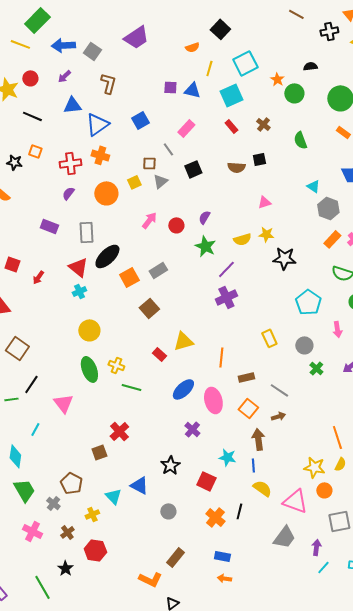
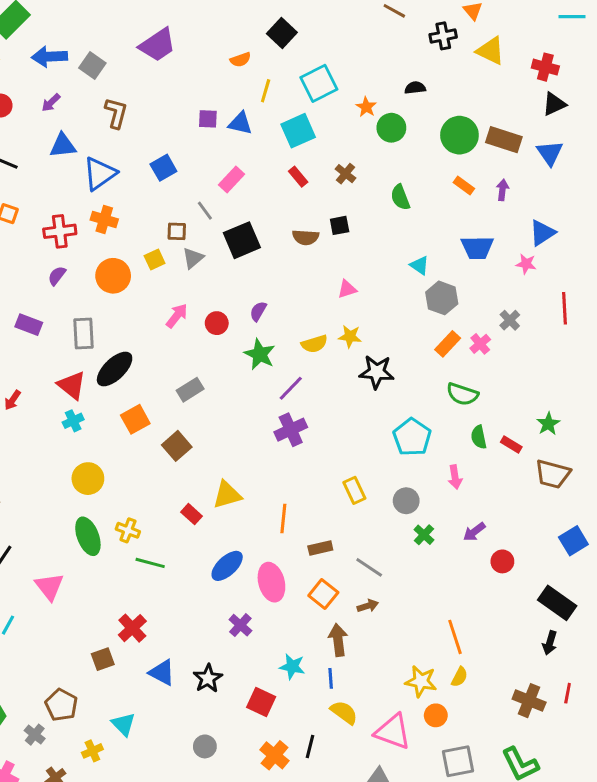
black square: (193, 169) -> (242, 240), size x1.4
orange square: (129, 277) -> (135, 419), moved
blue triangle: (139, 485) -> (162, 672), moved

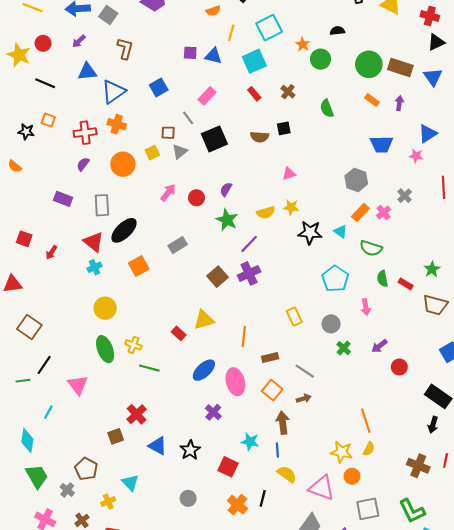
cyan triangle: (420, 265) -> (340, 231), moved
brown square: (177, 446) -> (218, 277), moved

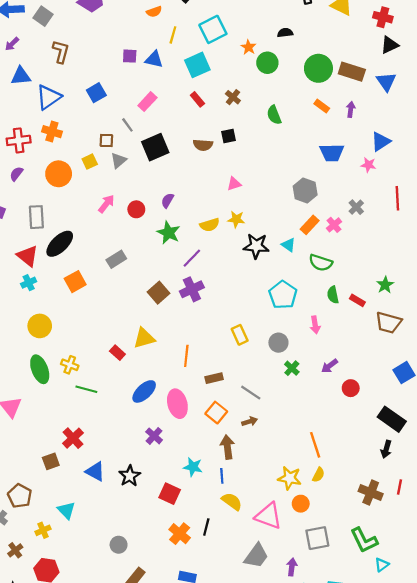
gray circle: (188, 498) -> (119, 545), moved

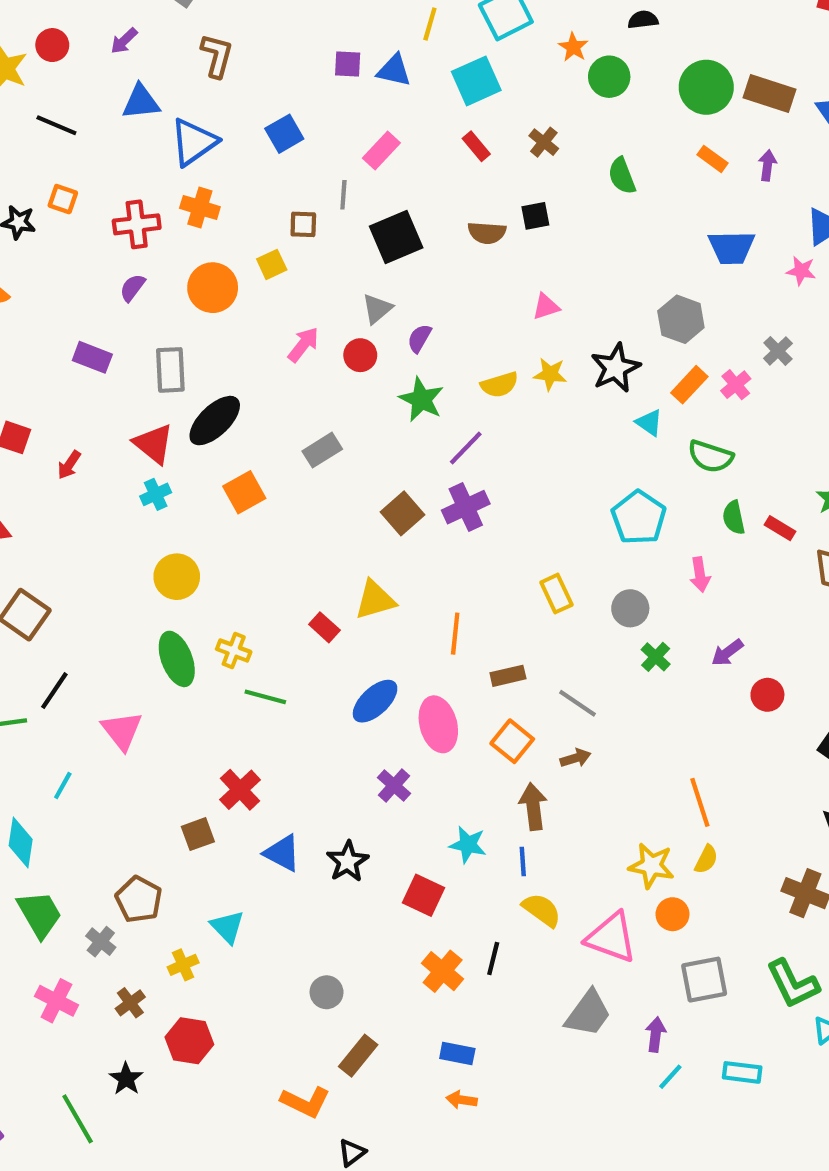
gray line: (127, 125) -> (343, 195), turned 40
gray triangle: (119, 160) -> (377, 309), moved
black star: (256, 246) -> (616, 368), moved, turned -30

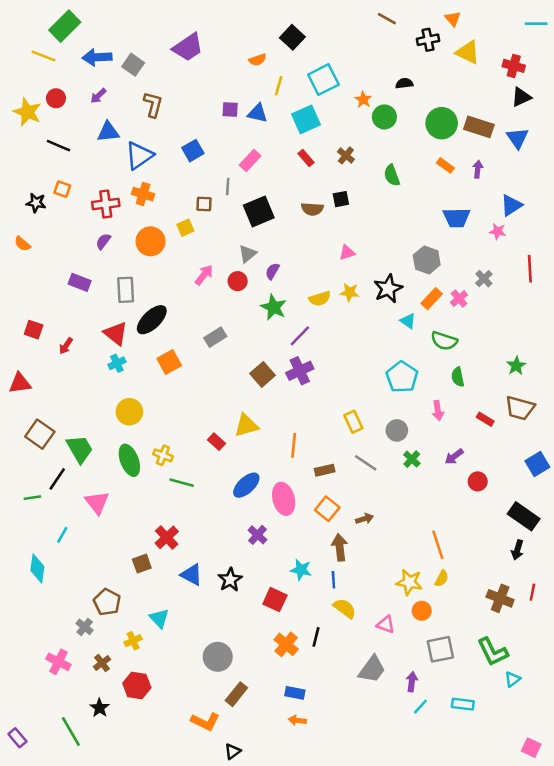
red rectangle: (780, 528) -> (485, 419), moved
gray line: (578, 703) -> (366, 463), moved
green trapezoid: (40, 914) -> (80, 449), moved
pink triangle: (611, 937) -> (386, 624), size x0.6
gray circle: (327, 992) -> (218, 657), size x1.5

